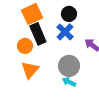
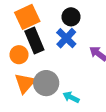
gray circle: (69, 66) -> (46, 83), moved

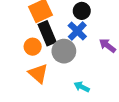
orange triangle: (25, 83) -> (38, 73), turned -30
gray circle: (46, 83) -> (64, 51), moved

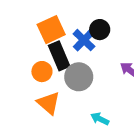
blue cross: (77, 31) -> (84, 40), moved

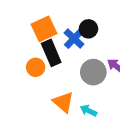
gray circle: (79, 77) -> (93, 72), moved
orange triangle: (49, 103) -> (63, 102), moved

